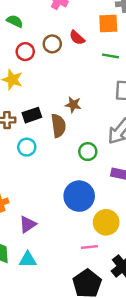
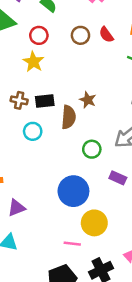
red circle: (25, 52) -> (39, 35), moved

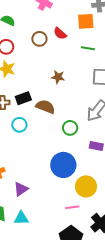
brown star: (88, 100) -> (58, 77), moved
brown semicircle: (69, 117) -> (45, 107), turned -60

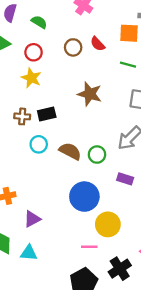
brown star: (58, 77) -> (90, 94), size x1.5
brown semicircle: (45, 107) -> (70, 151), moved

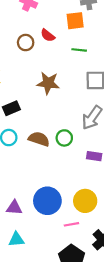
blue circle: (84, 197) -> (47, 201), moved
purple triangle: (32, 219) -> (14, 208), turned 42

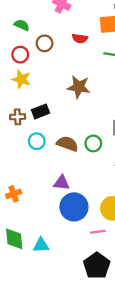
red semicircle: (48, 35) -> (80, 38), turned -32
brown circle: (26, 43) -> (45, 43), moved
purple triangle: (14, 208) -> (62, 183), moved

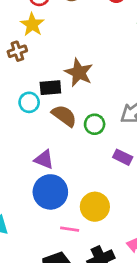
brown star: (79, 87) -> (79, 73), moved
black rectangle: (40, 111) -> (50, 88), moved
brown cross: (18, 117) -> (17, 51), moved, turned -32

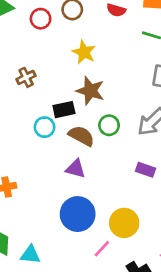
yellow star: (32, 25) -> (84, 52), moved
green circle: (95, 124) -> (109, 125), moved
purple triangle: (44, 159) -> (76, 169), moved
pink line: (70, 229) -> (102, 249), turned -48

